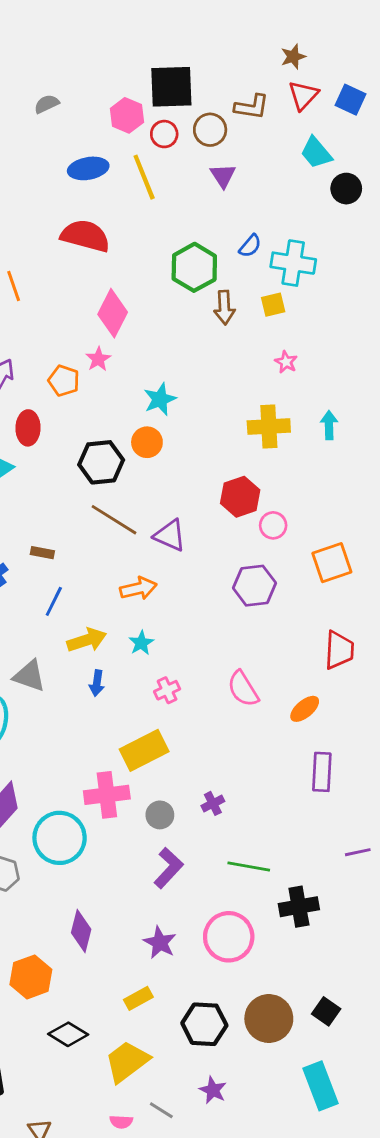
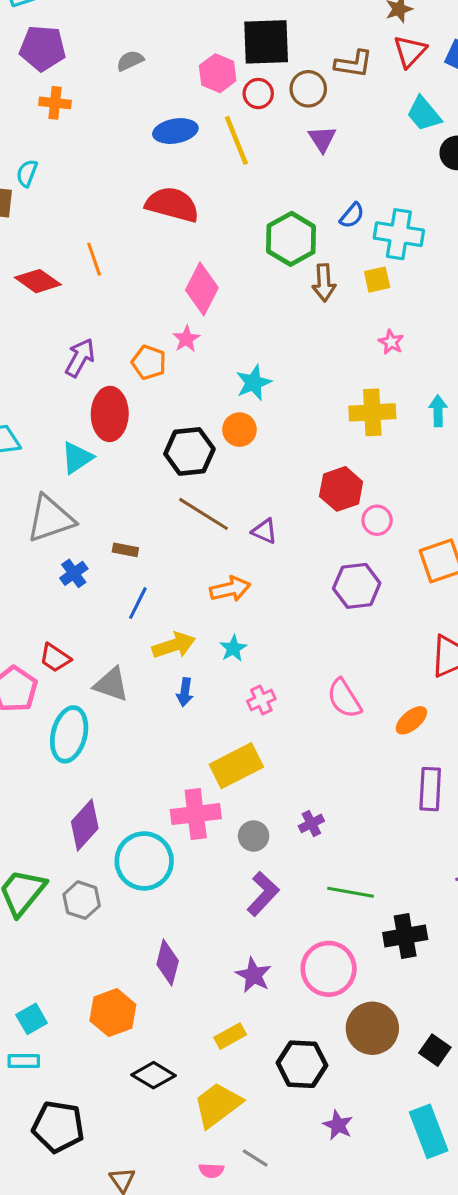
red ellipse: (28, 428) -> (110, 414), size x1.4
purple triangle: (170, 535) -> (264, 531), size x0.7
brown circle: (269, 1019) -> (372, 1028), moved
purple star: (213, 1090) -> (338, 1125), moved

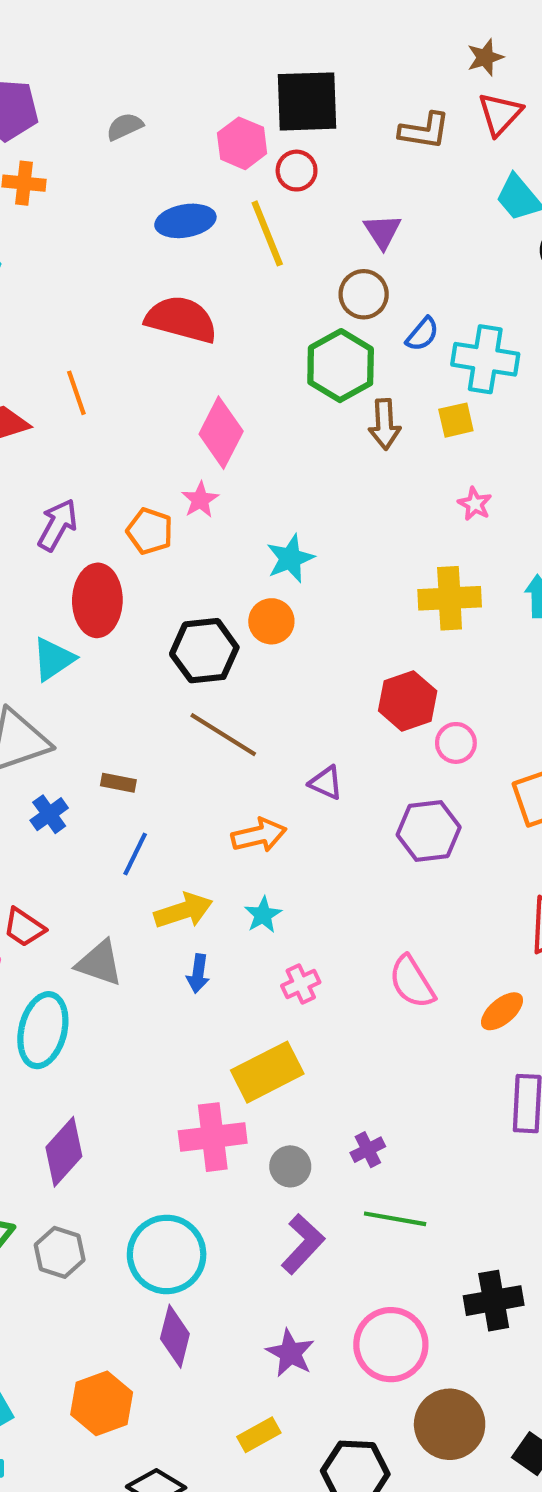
brown circle: (308, 89) -> (364, 294), moved
purple triangle: (264, 531) -> (326, 783), moved
cyan circle: (144, 861) -> (167, 1254), moved
green line: (350, 892) -> (395, 1219), moved

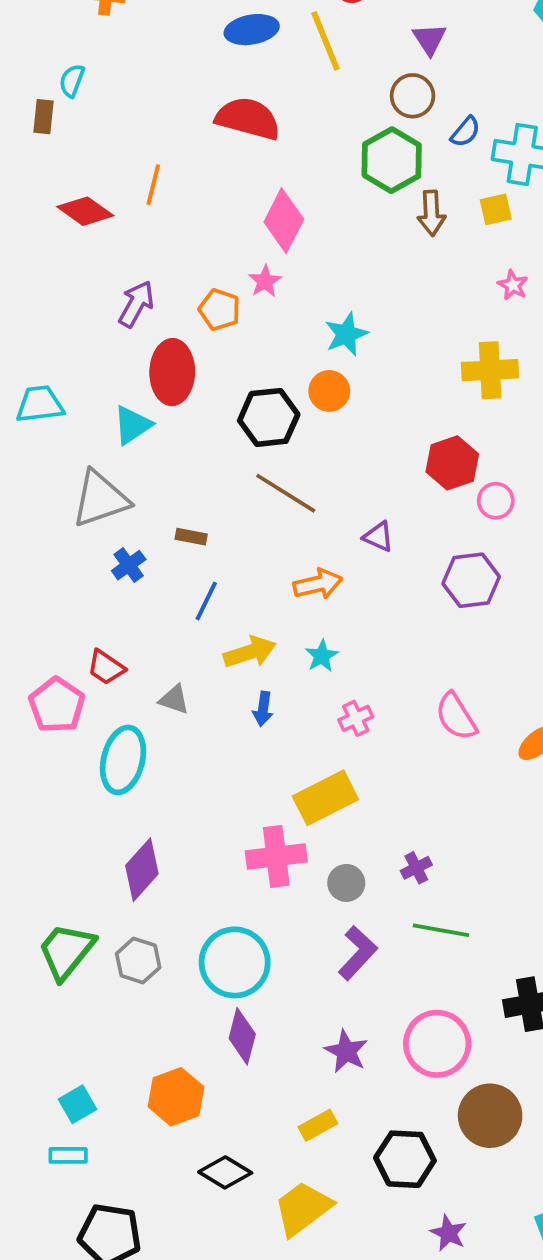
orange line: (76, 393) -> (153, 185), turned 33
gray triangle: (99, 963) -> (174, 699), size x0.7

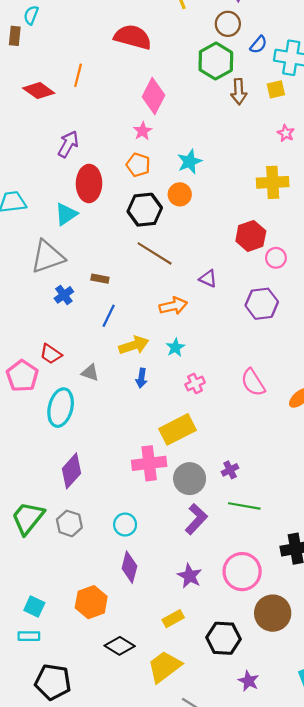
orange pentagon: (220, 310) -> (138, 165), moved
gray circle: (346, 883) -> (190, 479), size x1.5
cyan circle: (235, 962) -> (125, 525), size x0.6
cyan square: (78, 1104) -> (34, 607), turned -35

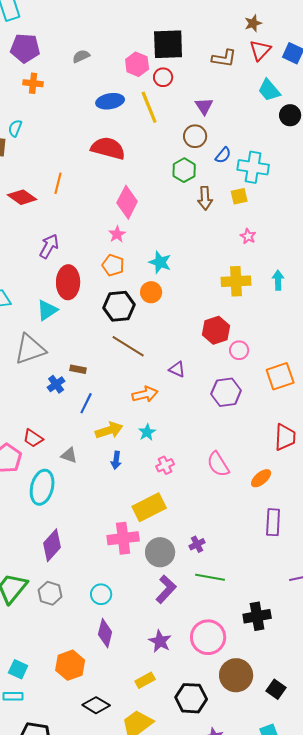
green hexagon: (216, 61) -> (184, 170), size x0.7
cyan star: (190, 162) -> (160, 262), turned -30
blue cross: (64, 295) -> (56, 384), moved

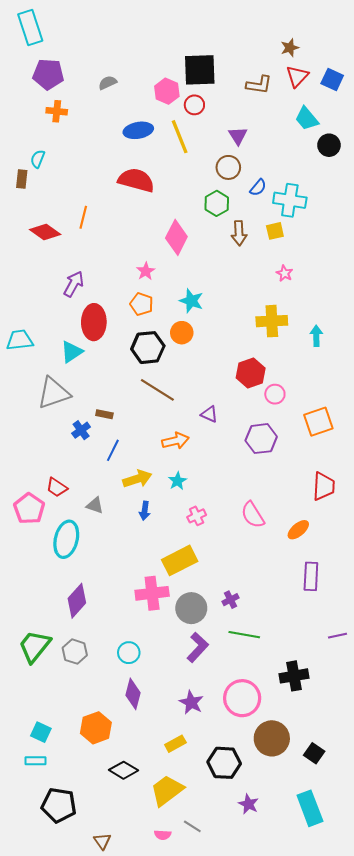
pink diamond: (127, 202) -> (176, 237), moved
cyan arrow: (278, 280) -> (316, 336), moved

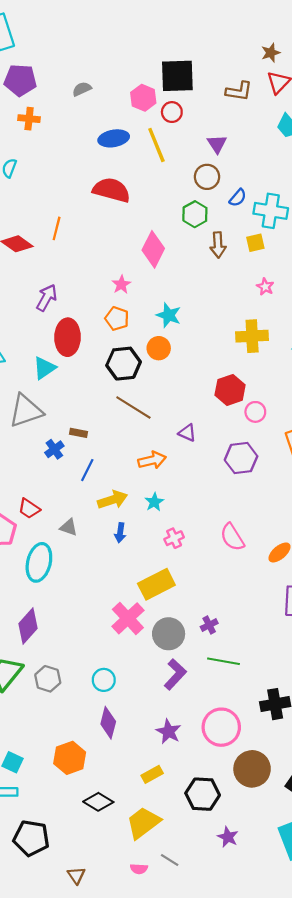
pink cross: (152, 593) -> (128, 618), turned -36
purple diamond: (77, 601) -> (28, 626), moved

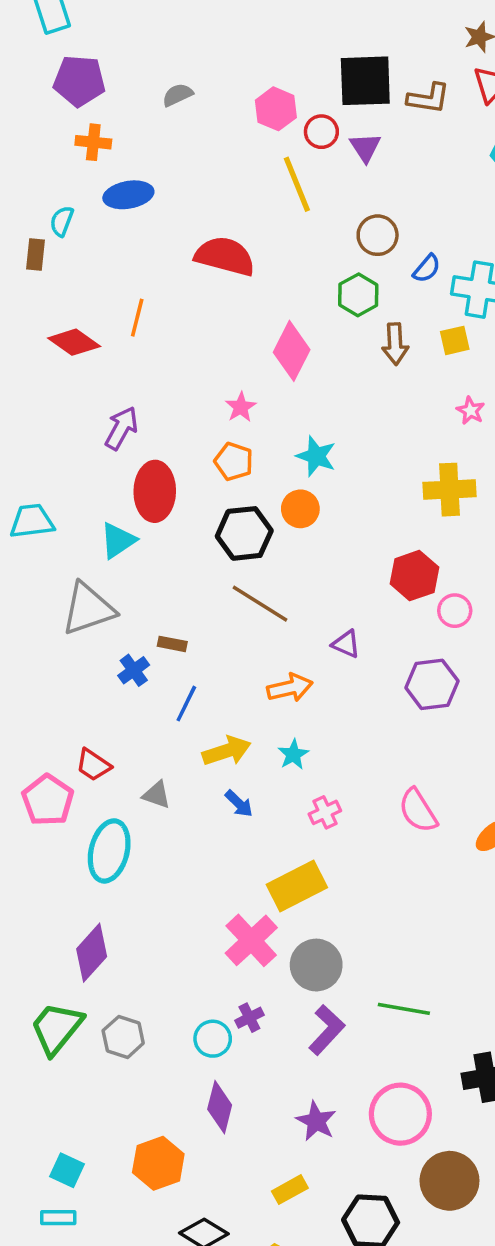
black square: (177, 76) -> (365, 81), moved
blue ellipse: (114, 138) -> (128, 195), moved
purple triangle: (217, 144) -> (365, 147), moved
blue arrow: (120, 533) -> (239, 804), turned -54
purple cross: (209, 625) -> (249, 1018), moved

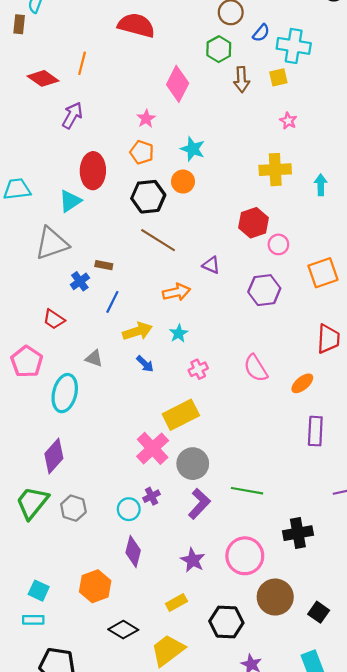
purple arrow: (121, 428) -> (72, 115), moved
red trapezoid: (93, 765) -> (54, 319), moved

